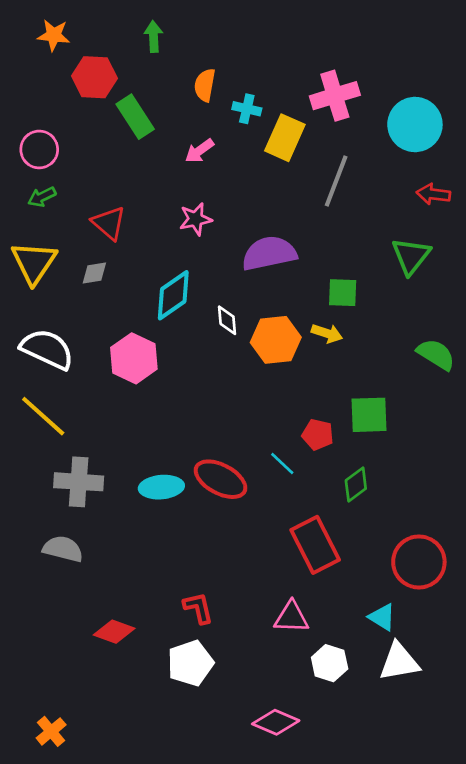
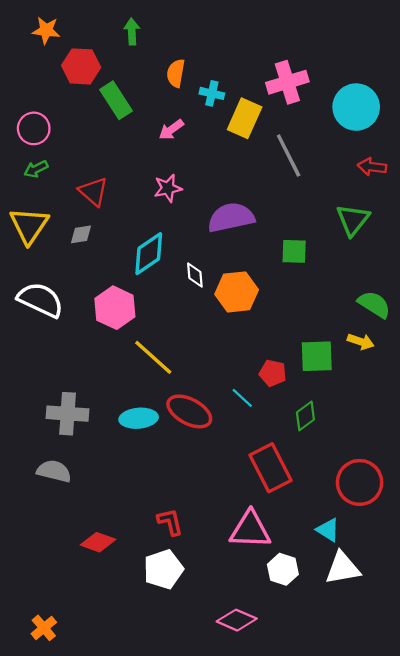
gray line: (336, 181) -> (289, 155), turned -48
yellow arrow: (327, 333) -> (361, 342), moved
yellow line: (43, 416) -> (153, 357), moved
pink triangle: (291, 617) -> (250, 530), size x1.4

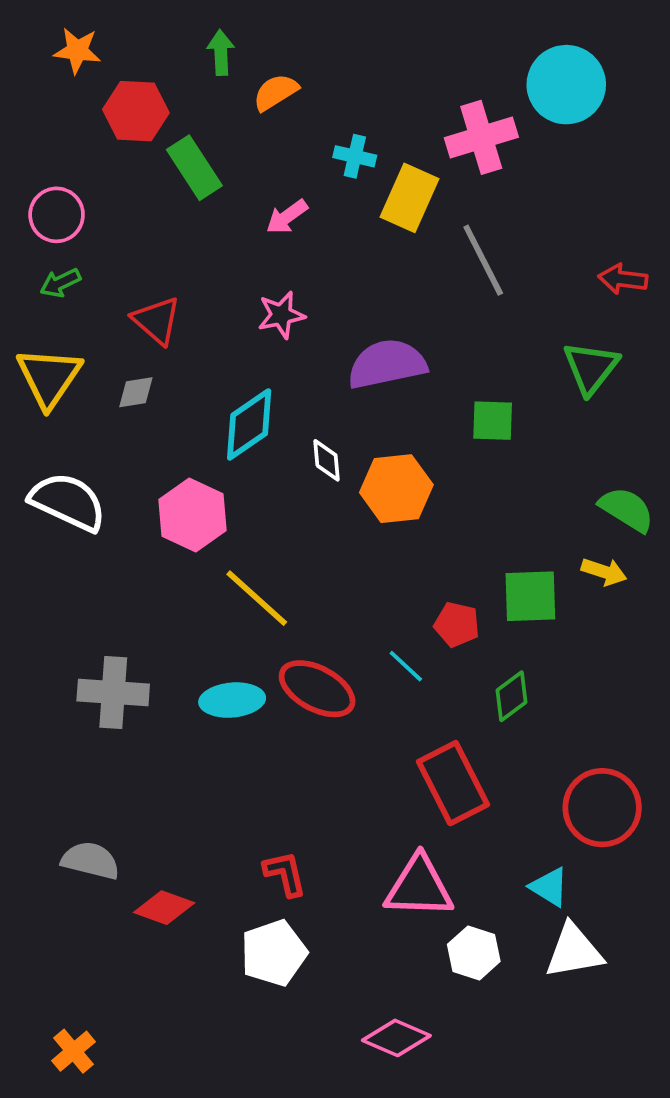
orange semicircle: (176, 73) -> (276, 92), moved, turned 48
cyan circle: (356, 107) -> (566, 85), moved
gray semicircle: (54, 471) -> (91, 860), moved

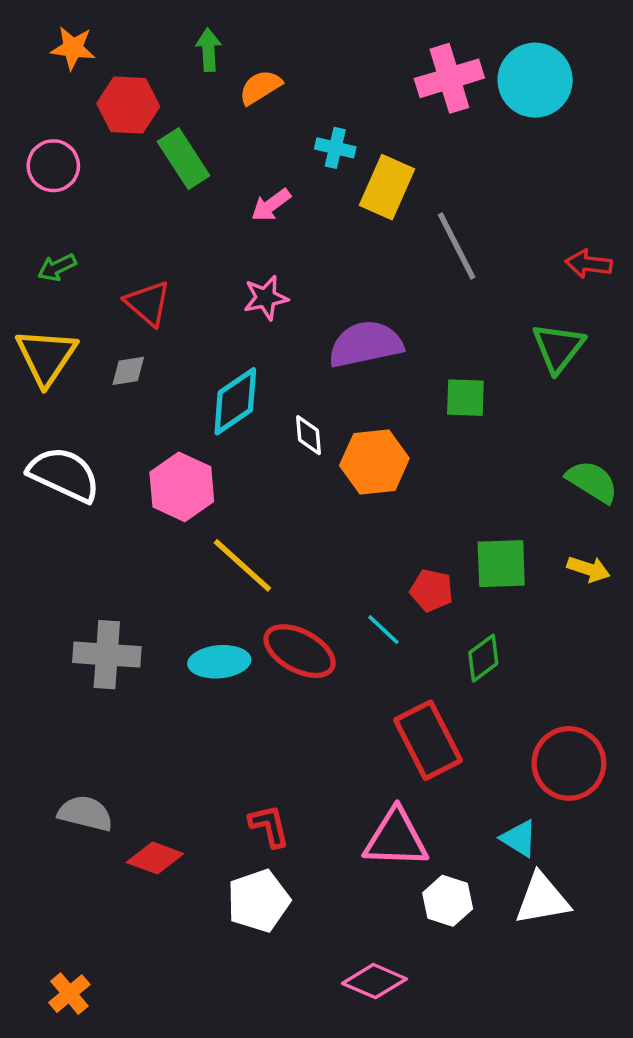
pink cross: (481, 137) -> (449, 78), moved
pink circle: (57, 215) -> (53, 166), moved
yellow arrow: (604, 572) -> (589, 569), moved

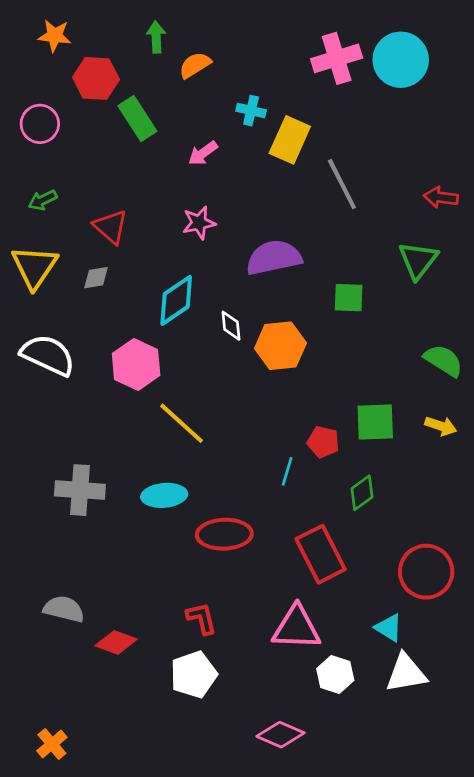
cyan line: (383, 630) -> (287, 471), turned 64
red ellipse: (300, 651) -> (224, 534), moved, turned -30

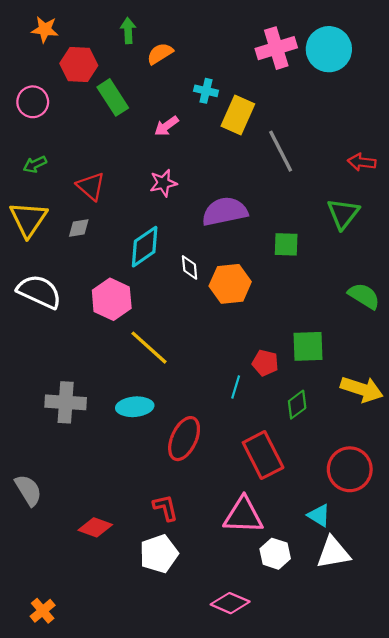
yellow arrow: (441, 426) -> (362, 389), moved, size x1.6
red ellipse: (224, 534) -> (184, 439), turned -63
gray semicircle: (64, 609) -> (28, 490), moved, turned 44

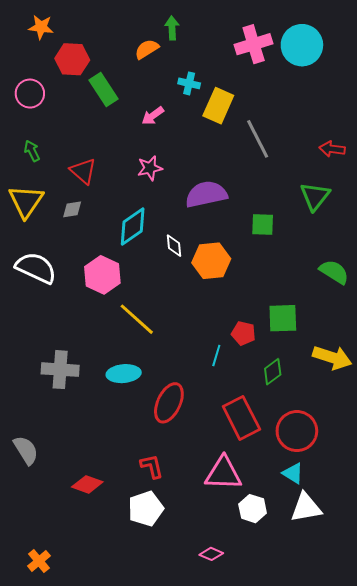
green arrow: (128, 31) -> (172, 28), moved
green arrow: (35, 164) -> (32, 151), turned 90
red circle: (350, 469) -> (297, 431), moved
pink diamond: (230, 603) -> (211, 554), size x0.7

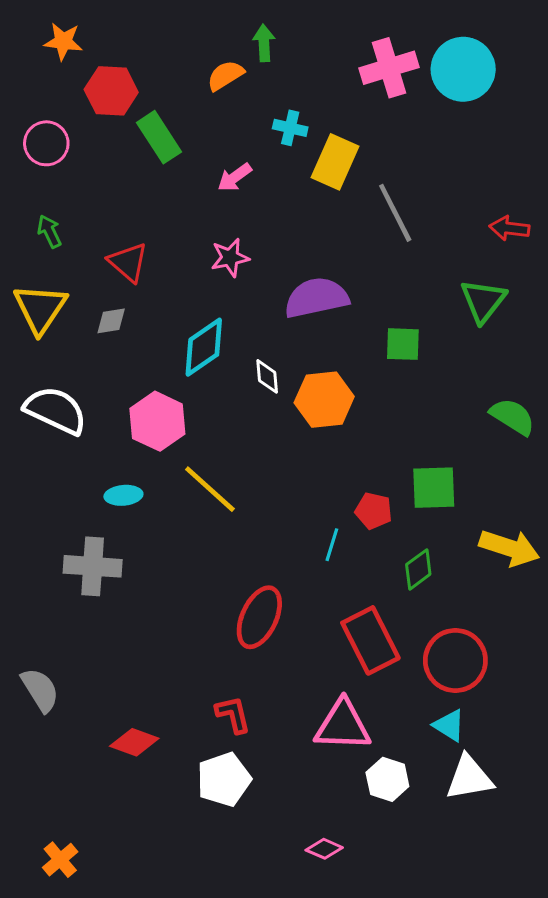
cyan ellipse: (124, 374) -> (123, 495), moved, size x0.7

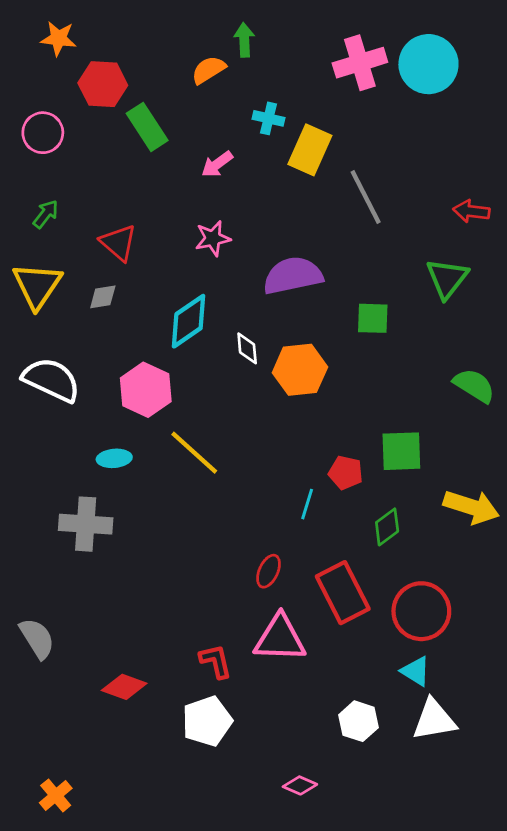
green arrow: (49, 231) -> (46, 214), turned 64
red ellipse: (259, 617) -> (268, 571), moved, size x0.6
pink triangle: (343, 725) -> (280, 638), moved

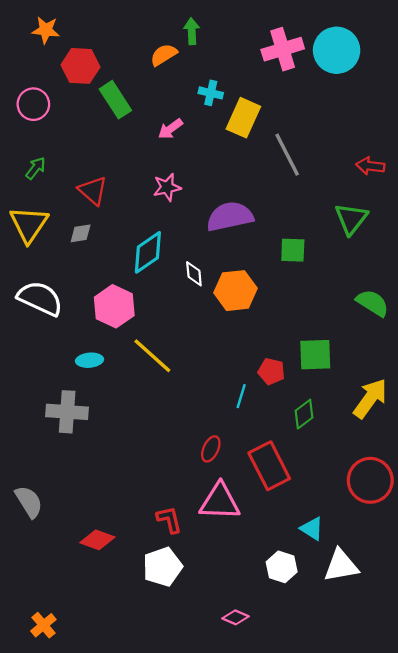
yellow arrow: (471, 507) -> (370, 398), turned -72
red circle: (421, 611) -> (370, 480), moved
cyan triangle: (416, 671) -> (312, 529), moved

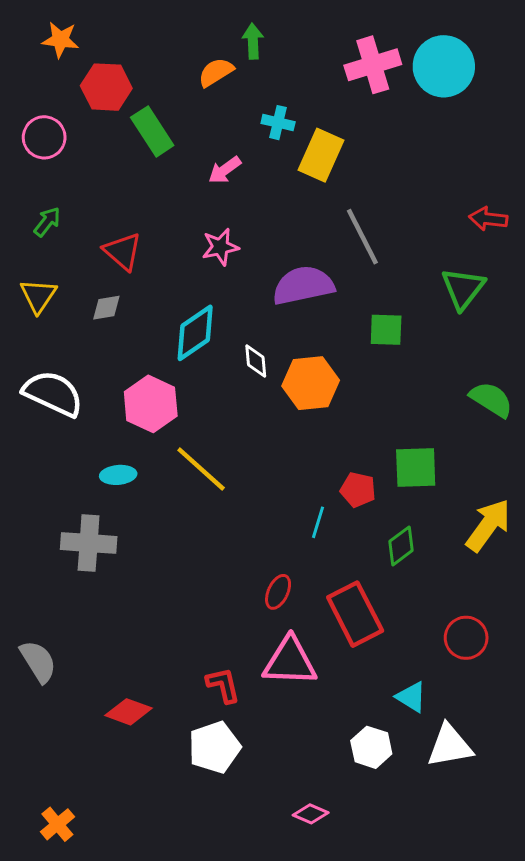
gray line: (287, 155) -> (362, 237), moved
yellow triangle: (29, 224) -> (38, 296), size x0.7
red circle: (370, 480) -> (466, 638), moved, size x0.7

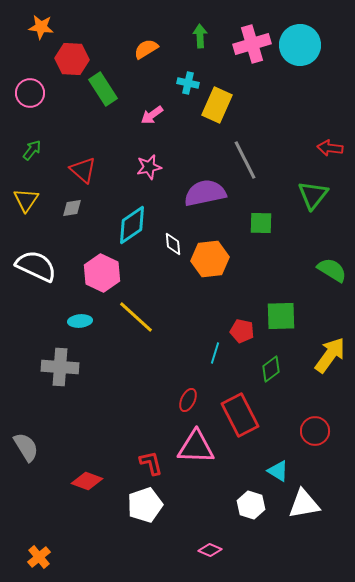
green arrow: (253, 41) -> (200, 36), moved

